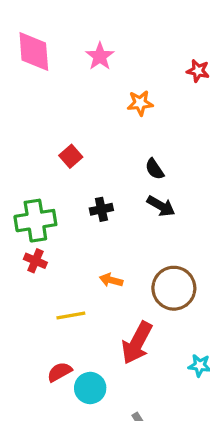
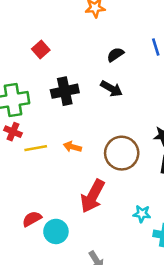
black semicircle: (155, 169) -> (115, 55), moved, turned 90
black cross: (101, 209) -> (65, 91), size x1.5
yellow line: (71, 316) -> (36, 148), moved

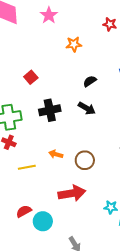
yellow line: (36, 148) -> (27, 167), moved
brown circle: (122, 153) -> (85, 160), moved, size x0.7
red arrow: (93, 196) -> (72, 193), turned -128

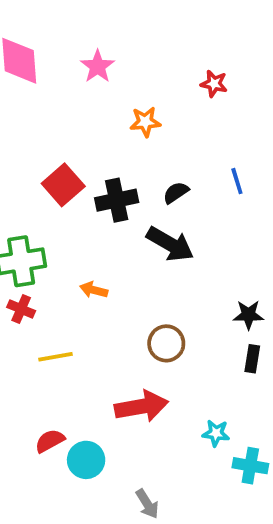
red square: (31, 77) -> (63, 185), size x1.5
black arrow: (87, 108) -> (170, 244), size x1.4
black cross: (50, 110) -> (117, 200), moved
orange arrow: (56, 154) -> (94, 290), moved

